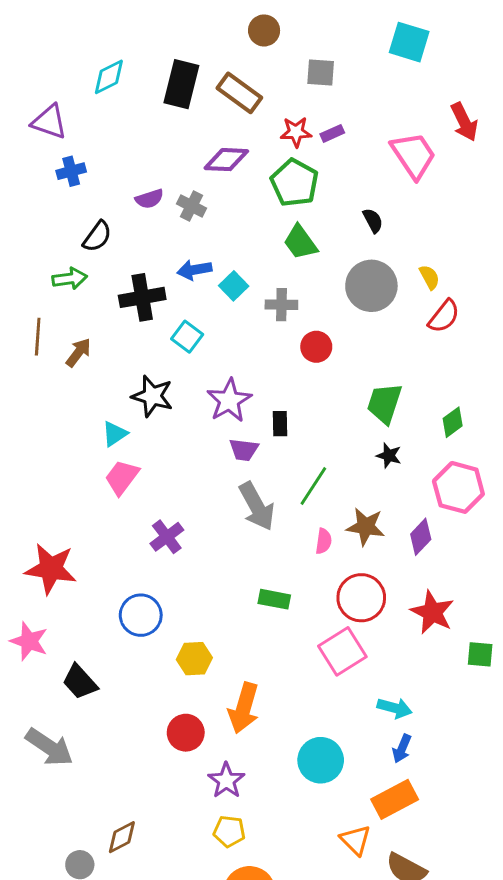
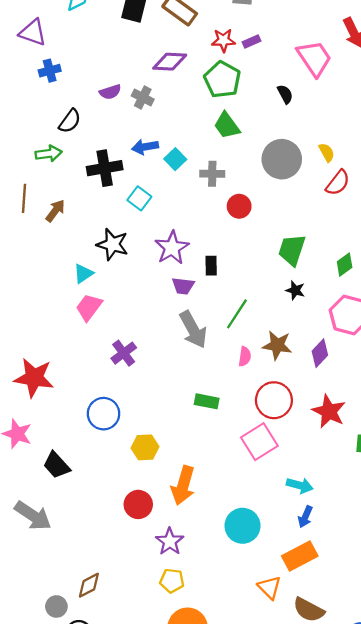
black semicircle: (373, 221) -> (285, 94), moved

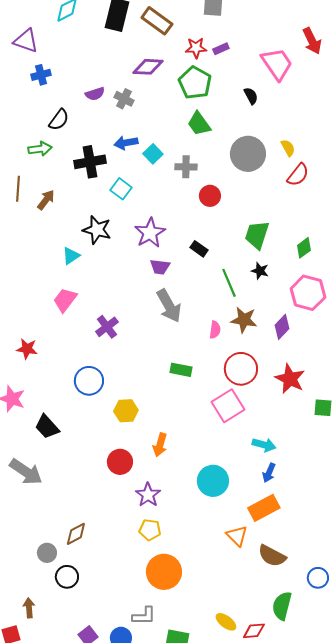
black rectangle: (211, 266) -> (199, 249), moved, turned -54
pink trapezoid: (89, 307) -> (65, 300), moved
green line: (237, 314) -> (229, 283), moved, turned -56
red star: (34, 378) -> (27, 349), size x0.6
orange arrow: (183, 485) -> (160, 445), size x0.7

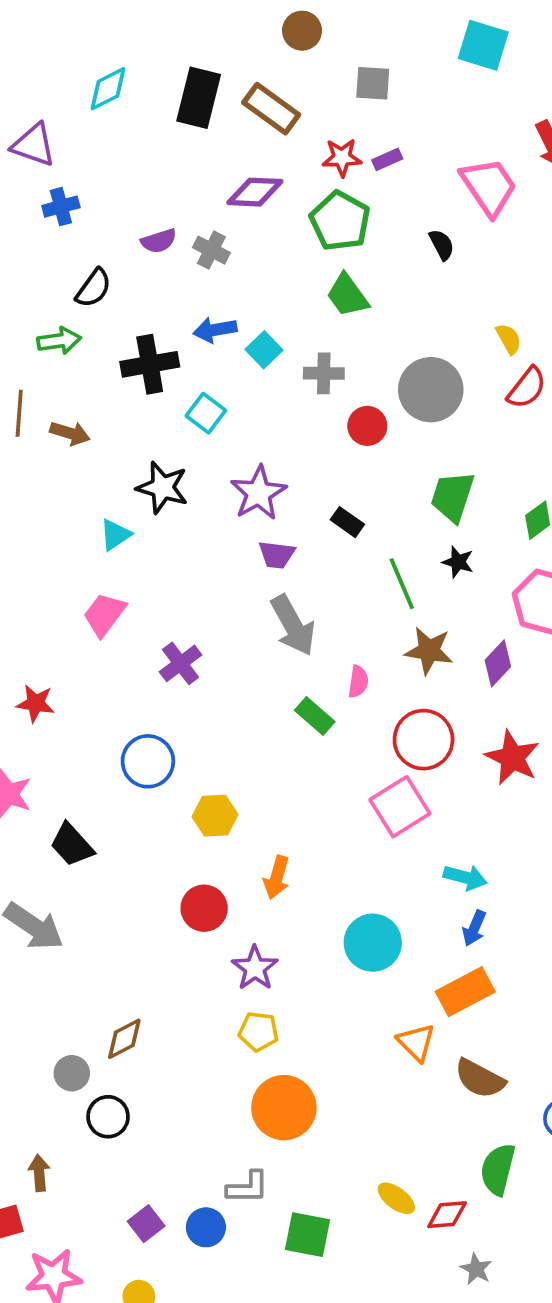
gray circle: (248, 154) -> (431, 390), moved
brown arrow: (46, 200) -> (70, 433), turned 70
pink semicircle: (215, 330) -> (358, 682), moved
green rectangle: (181, 370) -> (315, 716), moved, turned 30

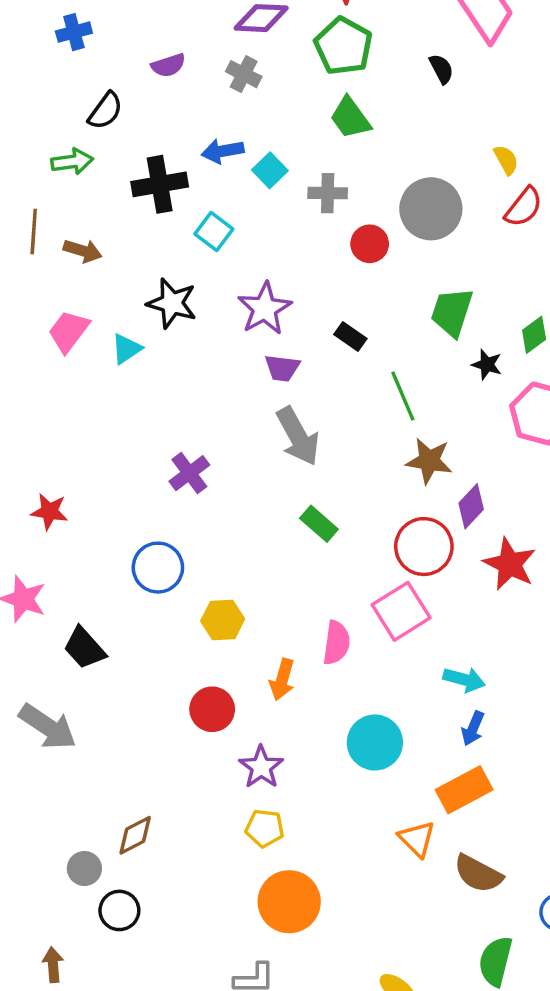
gray cross: (211, 250) -> (244, 74), moved
black star: (458, 562) -> (487, 365), moved
pink trapezoid: (104, 614) -> (69, 331), moved
purple diamond: (498, 663) -> (471, 506), moved
pink semicircle: (358, 682) -> (336, 643), moved, size x1.4

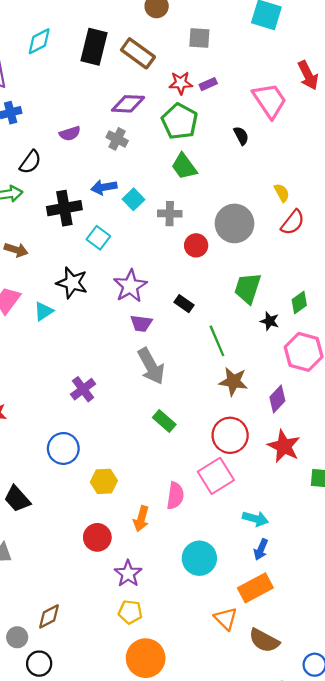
purple diamond: (471, 506) -> (277, 399), moved

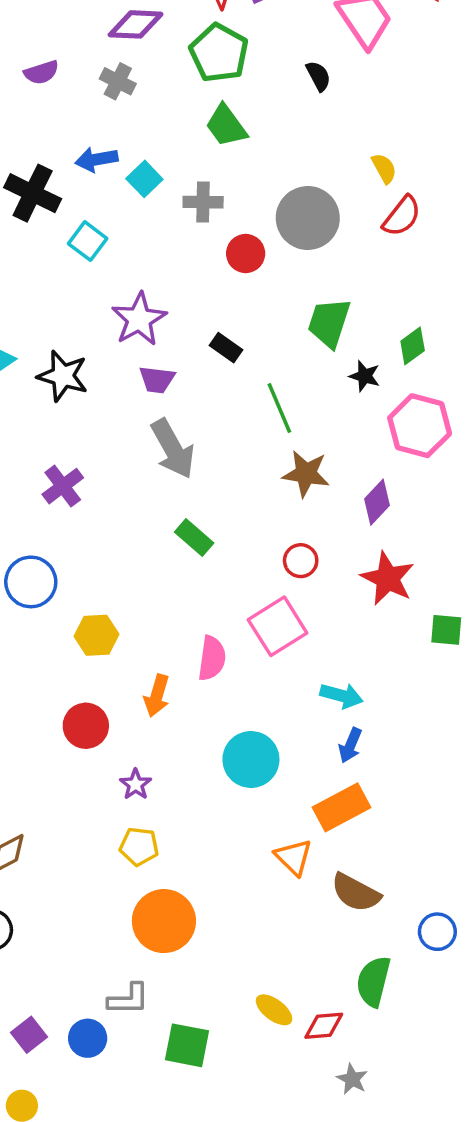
black cross: (64, 208) -> (33, 193), turned 36
black star: (72, 283) -> (63, 376), moved
red circle: (230, 435) -> (301, 561), size x0.6
purple star: (128, 574) -> (136, 784), size x0.7

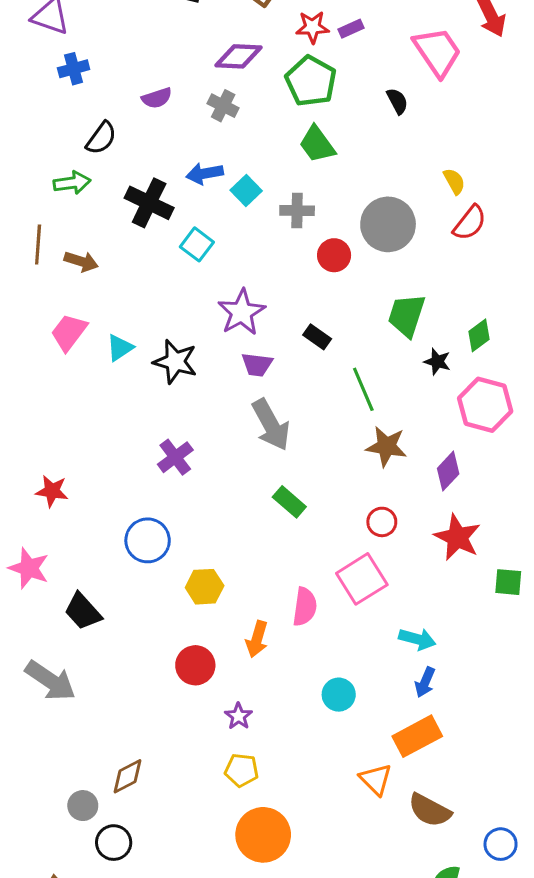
cyan circle: (251, 759) -> (339, 695), size x0.7

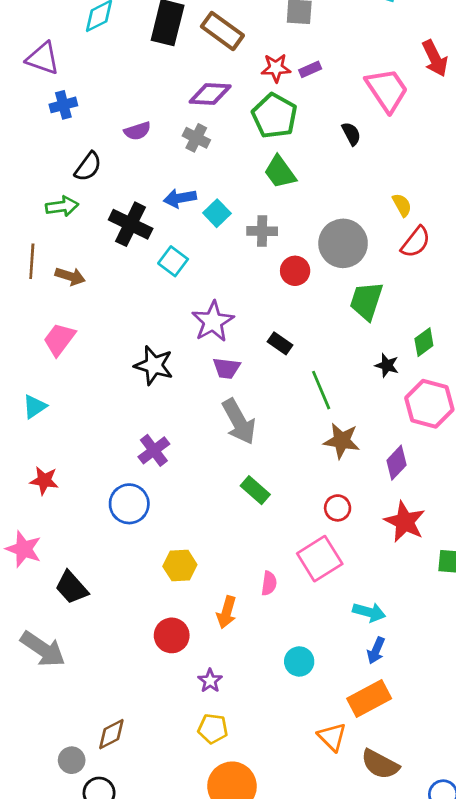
green trapezoid: (407, 315) -> (366, 301), moved
cyan triangle: (120, 348) -> (35, 407), moved
blue circle: (148, 540) -> (129, 504), moved
pink semicircle: (305, 607) -> (269, 583), size x0.7

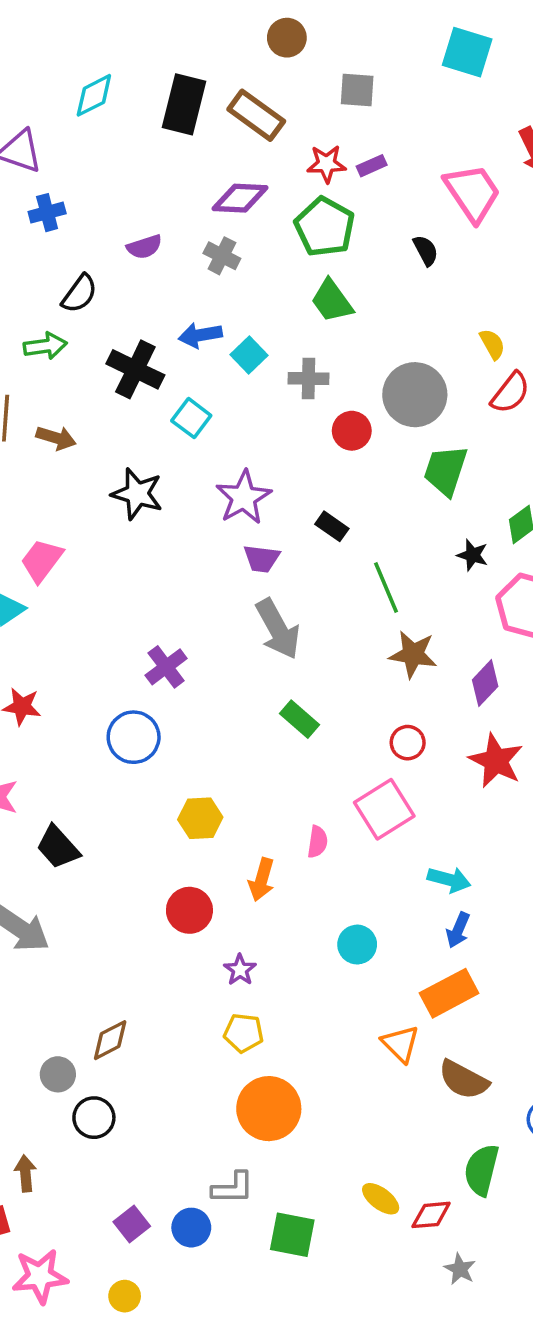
pink trapezoid: (59, 339) -> (42, 561), moved
black star: (154, 365) -> (137, 494), moved

